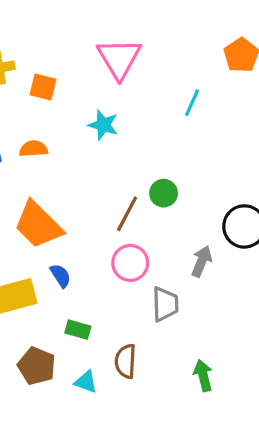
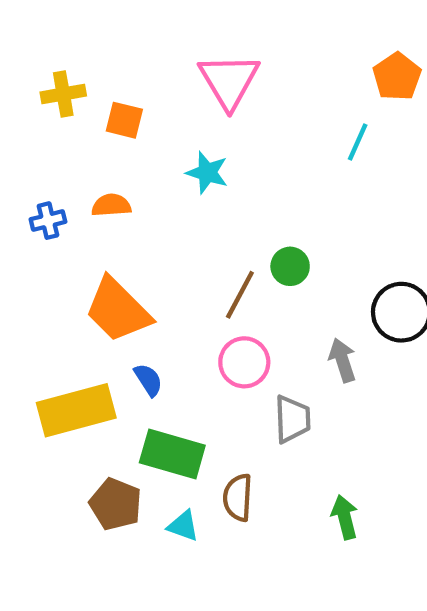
cyan line: (192, 103) -> (358, 142), moved
gray arrow: (202, 261) -> (342, 360), turned -40
green rectangle: (78, 330) -> (172, 454), size x1.8

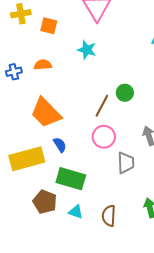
brown semicircle: (238, 498) -> (109, 216), moved

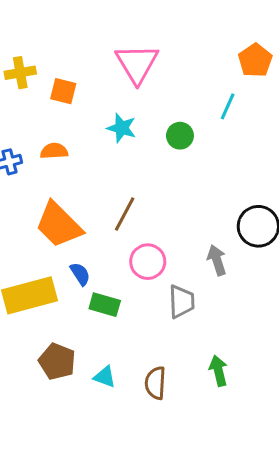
green circle: (125, 93) -> (180, 136), moved
brown line: (102, 106) -> (125, 214), moved
green rectangle: (71, 179) -> (105, 305), moved, size x0.7

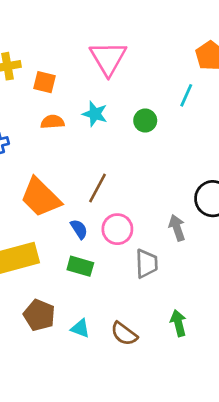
orange semicircle: (54, 151) -> (53, 122), moved
blue semicircle: (80, 274) -> (79, 229), moved
brown semicircle: (155, 383) -> (124, 334), turned -56

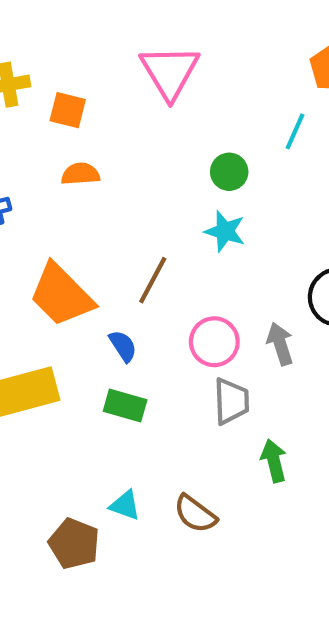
cyan star: (95, 114) -> (225, 231), moved
pink circle: (117, 229) -> (214, 342), moved
brown pentagon: (39, 315) -> (74, 544), moved
green arrow: (178, 323) -> (274, 461), moved

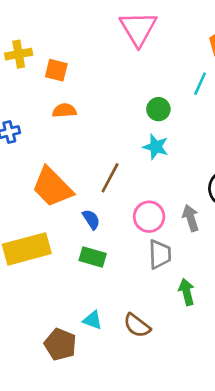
pink triangle: (170, 72) -> (138, 29), moved

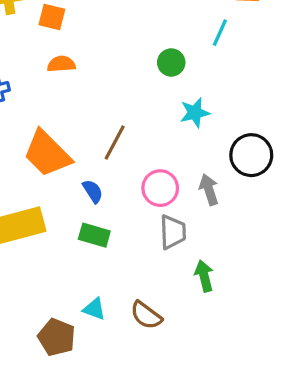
cyan star: (156, 147) -> (195, 113), moved, turned -30

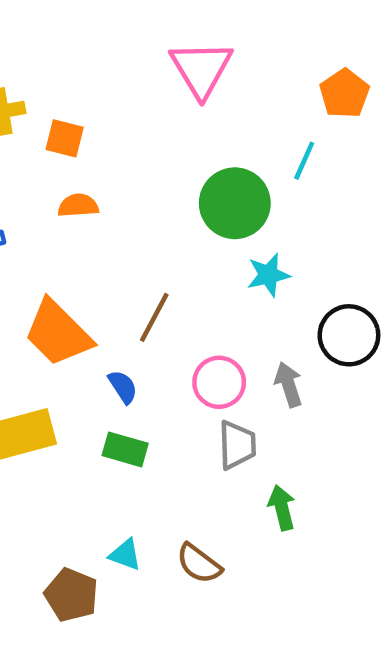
green circle: (171, 62) -> (235, 203), size x1.8

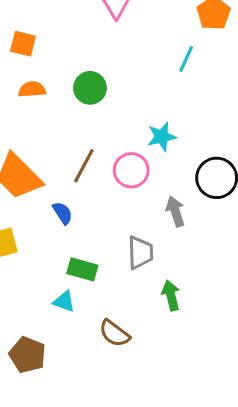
green circle: (235, 203) -> (90, 88), moved, size x0.7
pink circle: (219, 382) -> (131, 170), moved
green rectangle: (125, 449) -> (82, 269), moved
cyan triangle: (125, 555) -> (64, 301), moved

